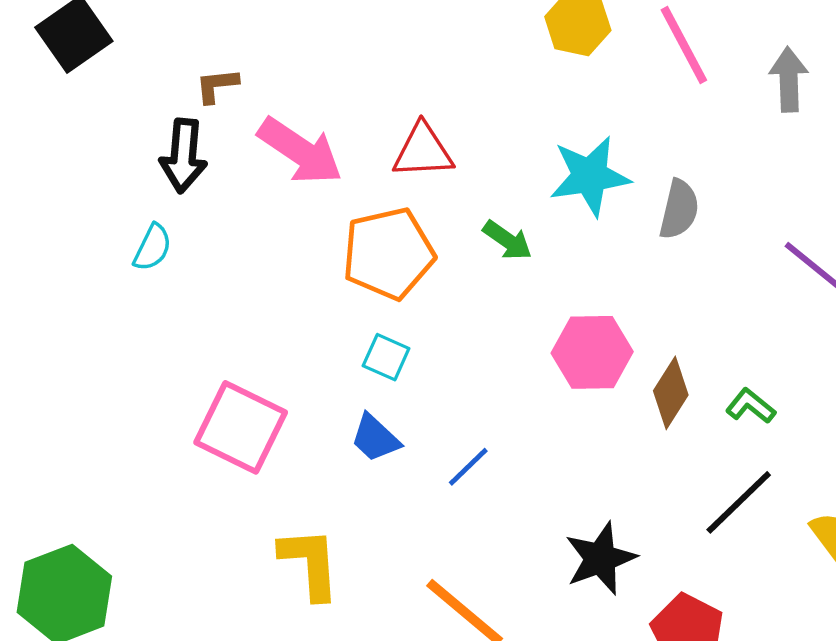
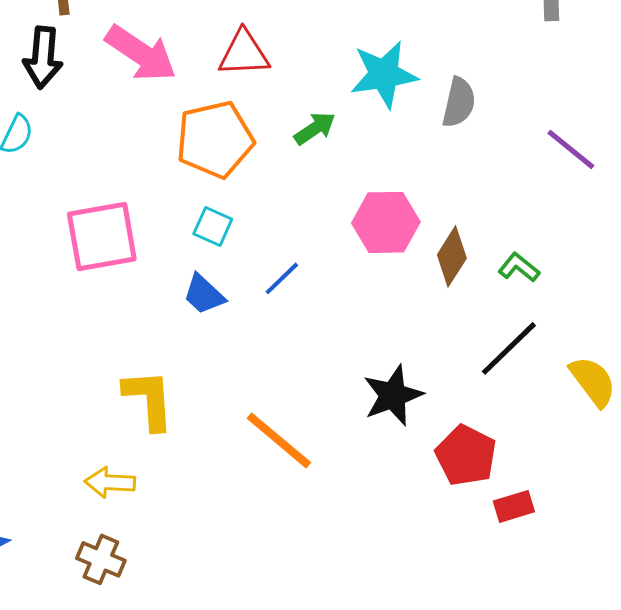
green arrow: (508, 240) -> (315, 128), turned -69
pink square: (241, 427) -> (102, 236), moved, turned -36
blue line: (468, 467) -> (282, 278), moved

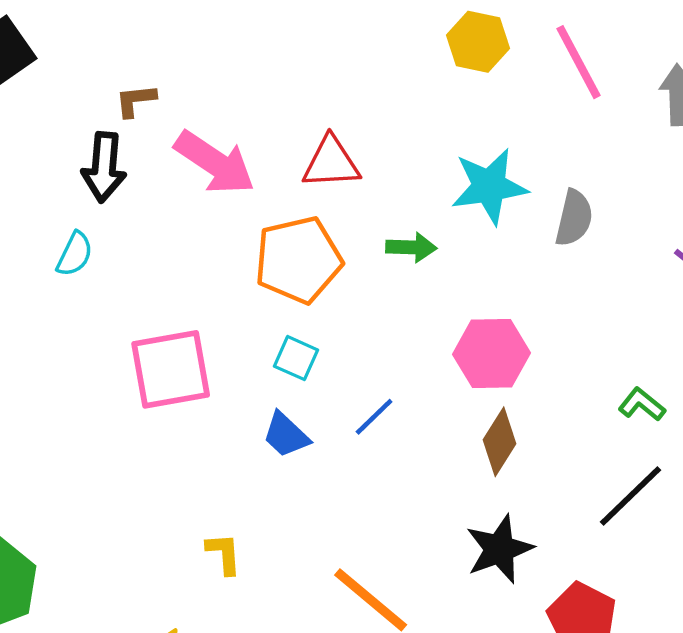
green arrow: (315, 128) -> (411, 247), turned 36
brown diamond: (452, 256) -> (499, 442), moved
yellow L-shape: (149, 399) -> (224, 554), size x0.6

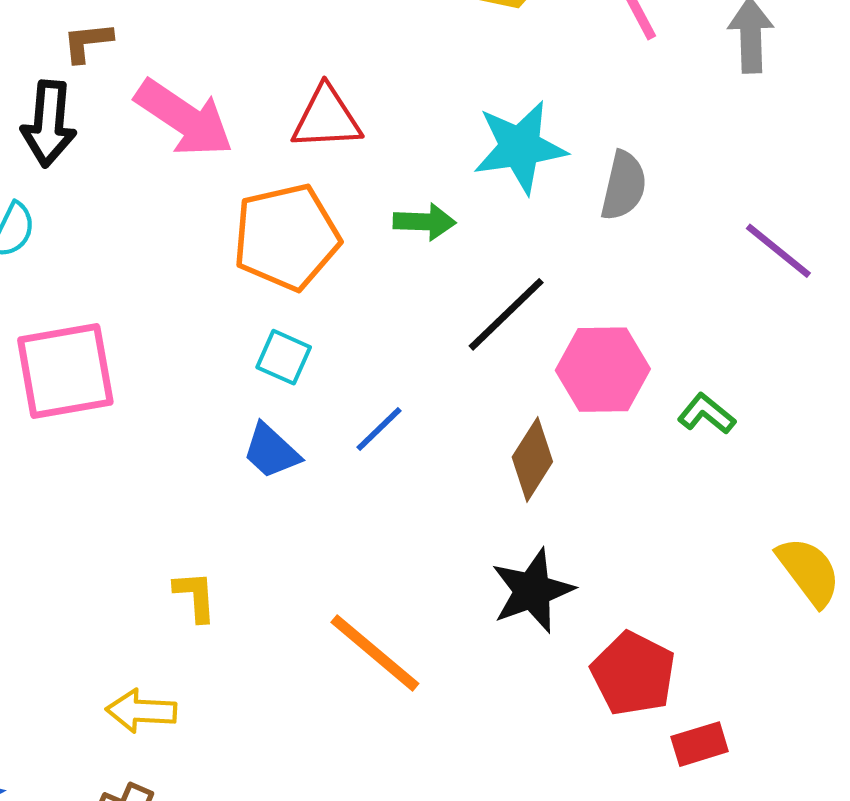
pink hexagon: (492, 354) -> (603, 370), moved
pink square: (171, 369) -> (65, 371), moved
black line: (630, 496) -> (506, 314), moved

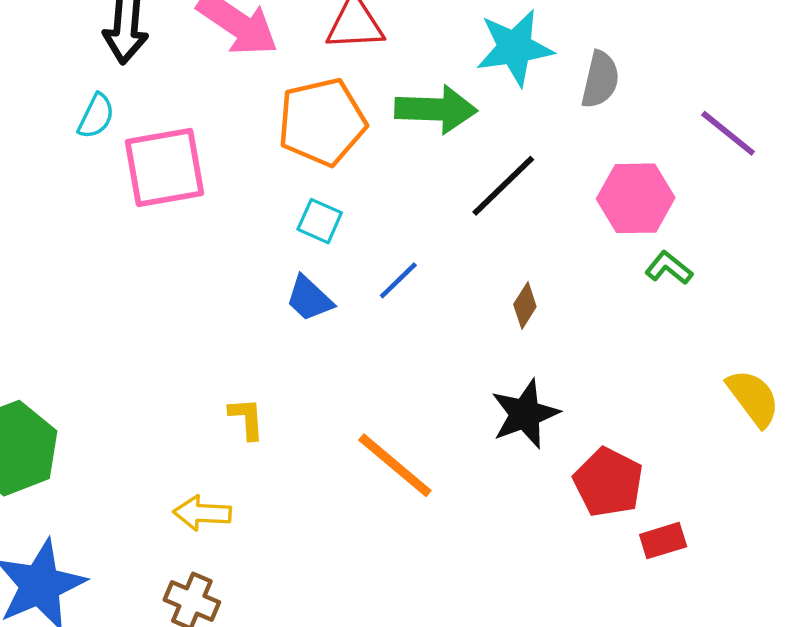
green arrow: (425, 222) -> (436, 109), size x1.6
pink hexagon: (603, 370) -> (636, 198), moved
pink square: (65, 371) -> (164, 167), moved
brown diamond: (532, 459) -> (525, 306), size x0.7

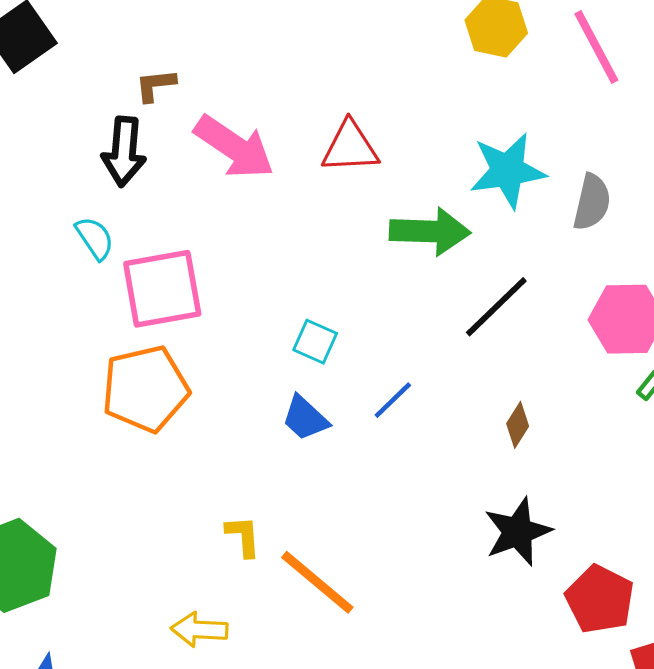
cyan semicircle: (96, 116) -> (95, 238), turned -60
orange pentagon: (322, 122) -> (145, 389), moved
orange line: (395, 465) -> (317, 582), moved

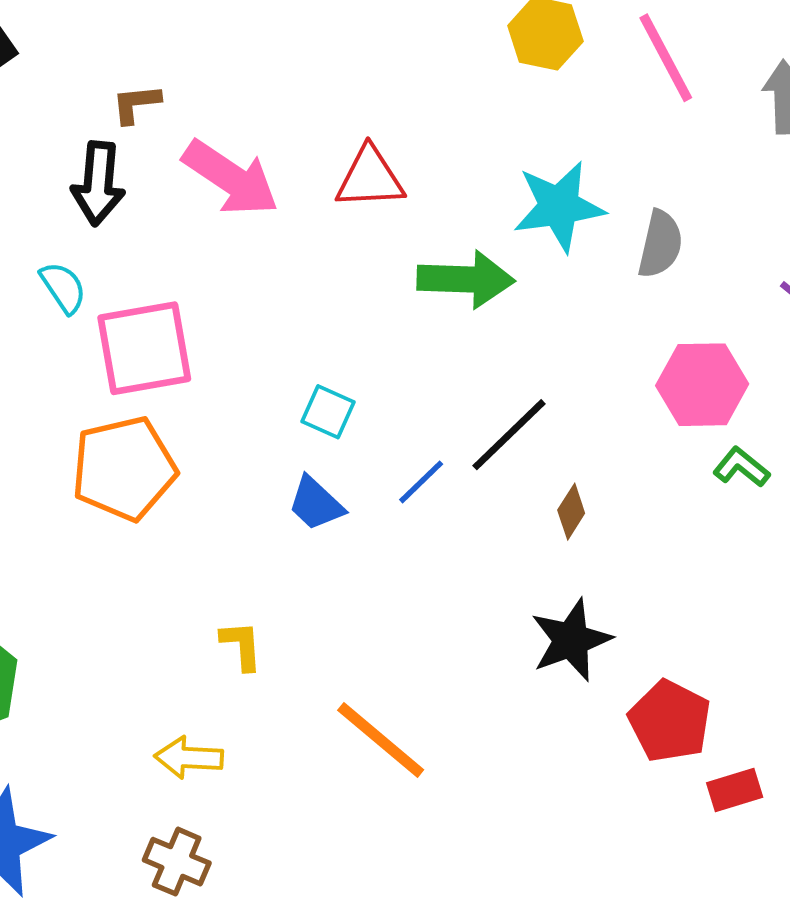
black line: (496, 307) -> (509, 435), moved
orange line: (317, 582) -> (381, 740), moved

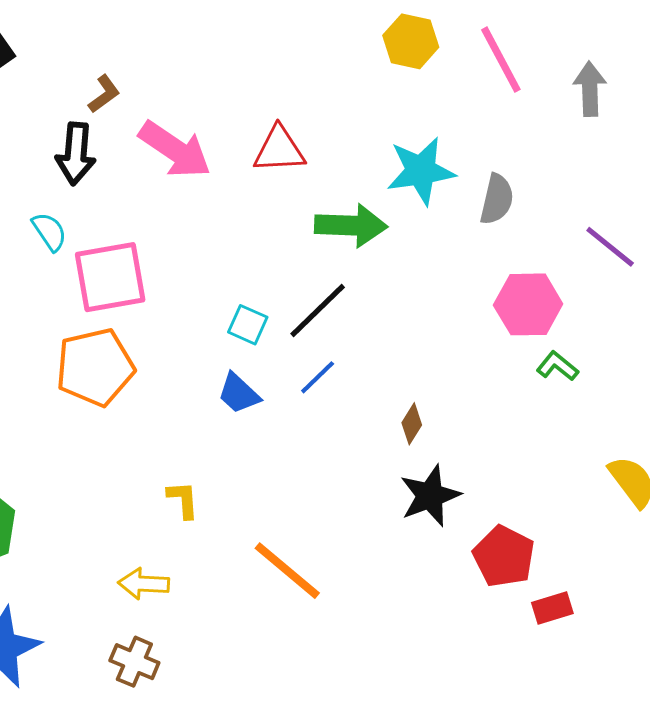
brown L-shape: (136, 104) -> (104, 94), turned 150
black line: (509, 435) -> (318, 311), moved
brown diamond: (571, 512) -> (412, 424), moved

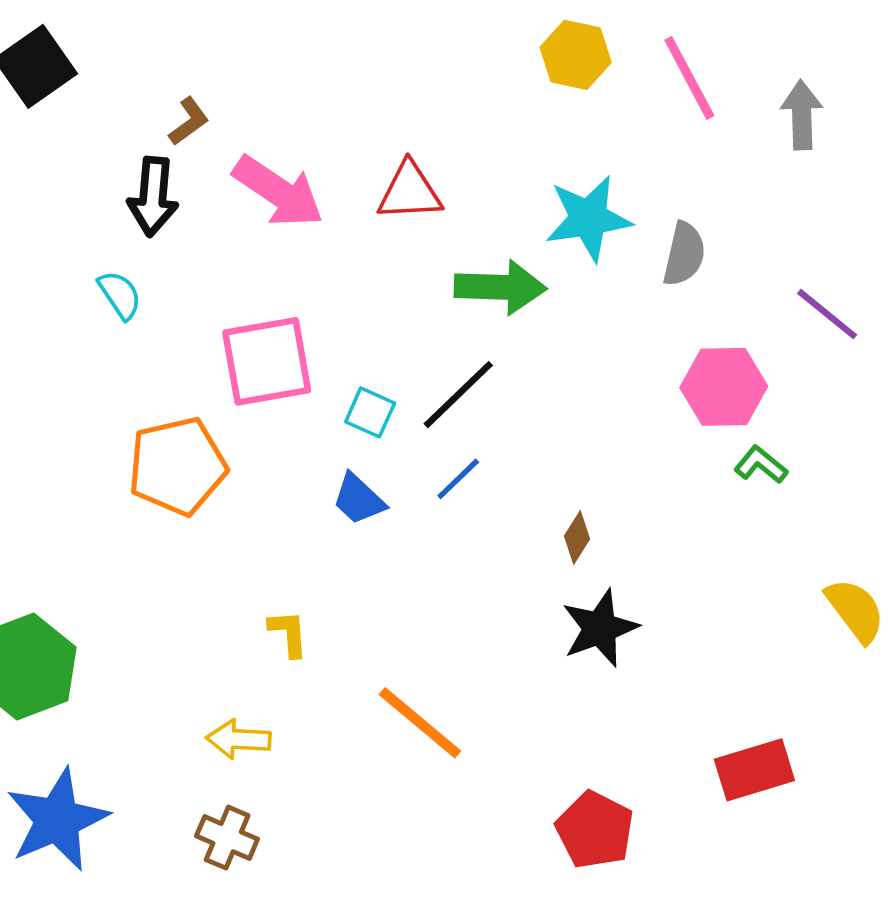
pink square: (110, 277) -> (267, 361), moved
red pentagon: (504, 556) -> (595, 830), moved
red rectangle: (552, 608) -> (754, 770), size x1.5

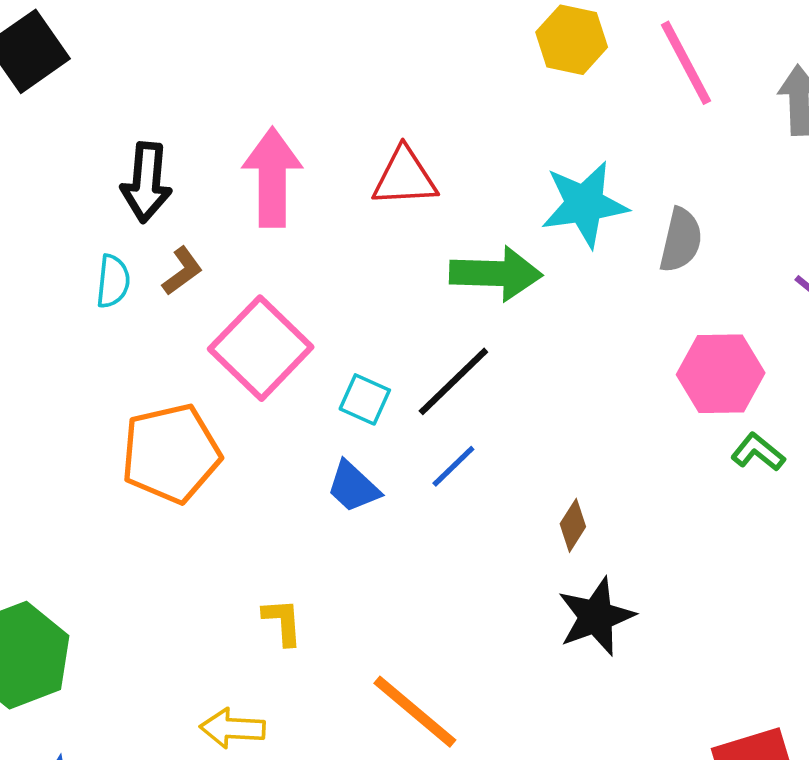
brown L-shape: (189, 121) -> (182, 271), moved
pink arrow: (278, 192) -> (272, 177), turned -124
cyan semicircle: (120, 295) -> (113, 281), turned 40
pink square: (267, 361) -> (261, 348), turned -36

